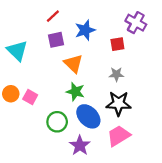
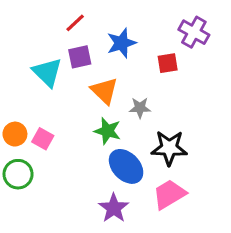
cyan triangle: (17, 51) -> (47, 72), moved
gray star: (116, 74) -> (140, 108), moved
green circle: (57, 122) -> (18, 174), moved

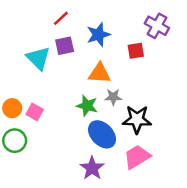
orange triangle: (104, 91) -> (100, 73), moved, turned -40
gray star: (140, 108) -> (113, 97), moved

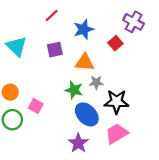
purple square: (65, 46) -> (55, 50), moved
red square: (136, 51) -> (115, 43), turned -32
cyan triangle: (38, 58) -> (17, 46), moved
pink square: (35, 112) -> (36, 106), moved

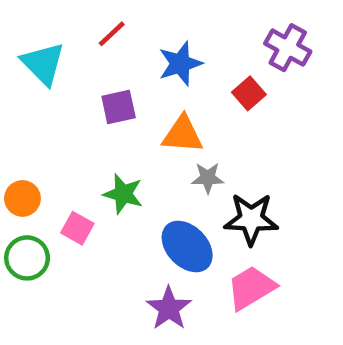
cyan triangle: (17, 46) -> (43, 64), moved
green star: (74, 90) -> (123, 194), moved

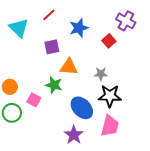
orange triangle: (183, 134) -> (69, 67), moved
gray star: (208, 178) -> (101, 74), moved
pink trapezoid: (251, 288) -> (110, 126), turned 135

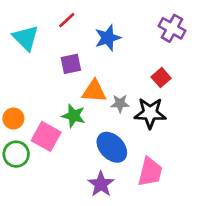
red square: (109, 41) -> (161, 78), moved
gray star: (101, 74) -> (120, 103), moved
black star: (110, 96) -> (150, 113), moved
pink square: (34, 100) -> (46, 136), size x1.5

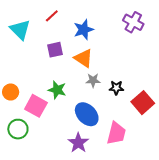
red square: (161, 78) -> (143, 103), moved, size x1.5
orange triangle: (94, 91) -> (84, 58), moved, turned 30
black star: (150, 113) -> (116, 88), size x0.6
green circle: (16, 154) -> (18, 129), moved

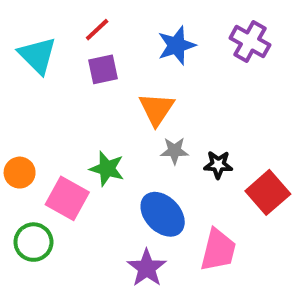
blue star: (84, 30) -> (176, 45), moved
purple square: (55, 50) -> (103, 69), moved
orange triangle: (84, 58) -> (157, 109), turned 30

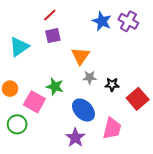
blue star: (176, 45) -> (102, 21), moved, turned -30
cyan triangle: (37, 55) -> (19, 47), moved, turned 40

